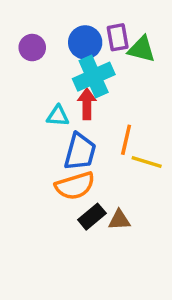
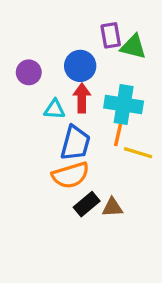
blue circle: (85, 42) -> (80, 66), moved
purple circle: (32, 48) -> (29, 72), moved
cyan cross: (94, 77) -> (124, 104), moved, turned 33

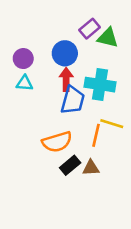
purple rectangle: (111, 35) -> (90, 29), turned 60
cyan triangle: (54, 109) -> (25, 83), moved
orange line: (119, 132) -> (96, 135), moved
blue trapezoid: (75, 143) -> (73, 100), moved

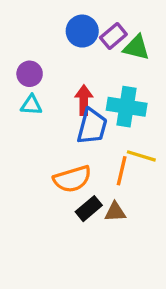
blue circle: (65, 53) -> (82, 31), moved

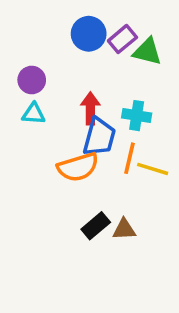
cyan cross: (127, 107) -> (137, 116), size x0.7
orange line: (122, 171) -> (130, 158), moved
orange semicircle: (72, 179) -> (78, 167), moved

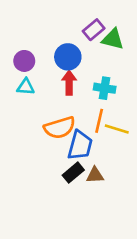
blue circle: (89, 34) -> (68, 57), moved
blue trapezoid: (99, 137) -> (80, 145), moved

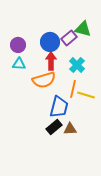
purple rectangle: (94, 30) -> (69, 38), moved
cyan cross: (105, 88) -> (77, 65), turned 35
orange semicircle: (60, 128) -> (44, 80), moved

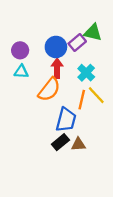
orange semicircle: (44, 80) -> (49, 90), turned -35
yellow line: (86, 95) -> (96, 95), moved, turned 30

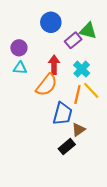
blue circle: (56, 47) -> (51, 22), moved
black rectangle: (60, 142) -> (67, 147), moved
brown triangle: (78, 144) -> (78, 130), moved, turned -32

